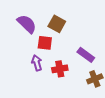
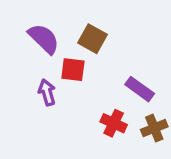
purple arrow: (37, 63) -> (47, 92), moved
red cross: (60, 69) -> (114, 123), moved, turned 35

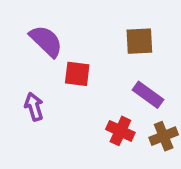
brown square: (92, 39) -> (139, 41), moved, turned -32
purple arrow: (47, 92) -> (34, 107), moved

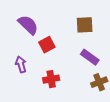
red square: (77, 74) -> (47, 45), turned -35
red cross: (120, 131) -> (51, 79), moved, turned -35

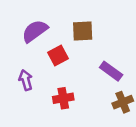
purple semicircle: (28, 25) -> (35, 31), turned -80
brown square: (85, 25) -> (83, 31), moved

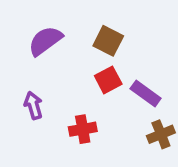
brown square: (83, 31) -> (108, 41), turned 30
red square: (58, 56) -> (108, 80), moved

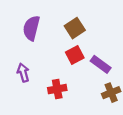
purple semicircle: (45, 41) -> (31, 28), turned -40
brown square: (108, 41) -> (75, 28), turned 30

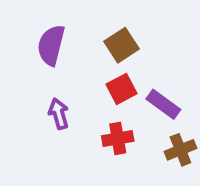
purple arrow: (23, 73) -> (59, 114), moved
red cross: (57, 89) -> (118, 138), moved

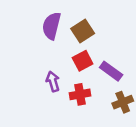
purple semicircle: (51, 45) -> (52, 26), moved
purple arrow: (59, 114) -> (53, 81), moved

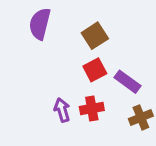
purple semicircle: (52, 26) -> (40, 24), moved
purple arrow: (53, 81) -> (62, 110), moved

